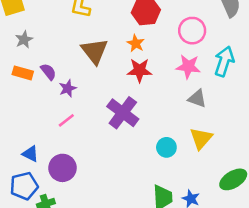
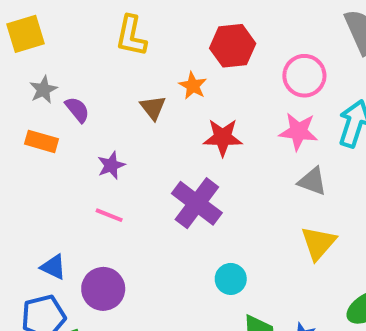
orange star: (136, 43) -> (193, 86), moved
brown triangle: (95, 51) -> (153, 108), size x0.6
purple semicircle: (48, 72) -> (77, 110), moved
pink line: (66, 120) -> (109, 215), turned 60
cyan circle: (166, 147) -> (231, 279), moved

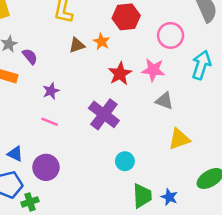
brown triangle: (153, 108) -> (77, 45), moved, turned 49
pink star: (298, 131) -> (153, 70), moved
red star: (223, 137) -> (120, 74), turned -30
gray triangle: (312, 181) -> (164, 101), moved
yellow triangle: (318, 243) -> (179, 139), turned 30

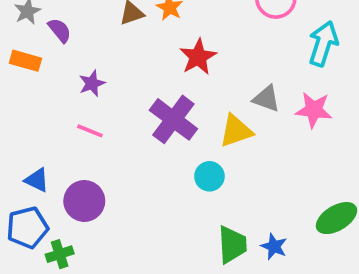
pink star: (153, 70) -> (314, 110), moved
yellow triangle: (179, 139) -> (236, 131), moved
cyan circle: (125, 161) -> (209, 176), moved

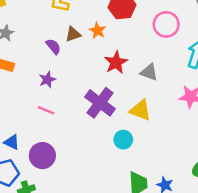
purple semicircle: (60, 30) -> (53, 47), moved
gray triangle: (266, 99) -> (149, 72), moved
yellow triangle: (236, 131) -> (140, 110), turned 40

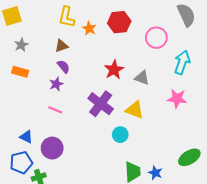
orange star: (98, 31) -> (89, 28), moved
brown triangle: (73, 34) -> (61, 46), moved
purple semicircle: (53, 47) -> (63, 67), moved

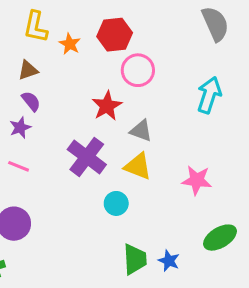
pink circle: (156, 38) -> (138, 70), moved
gray triangle: (142, 78) -> (141, 131), moved
pink star: (177, 99) -> (197, 180), moved

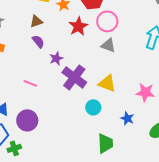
red star: (107, 106) -> (78, 26), moved
purple star: (20, 128) -> (56, 58), moved
gray triangle: (141, 131) -> (108, 45), moved
blue star: (169, 261) -> (127, 118), moved

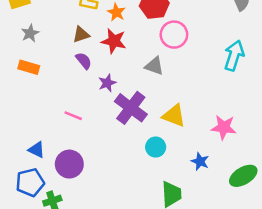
red star: (78, 26) -> (114, 41), moved, turned -30
gray triangle: (108, 45) -> (154, 66), moved

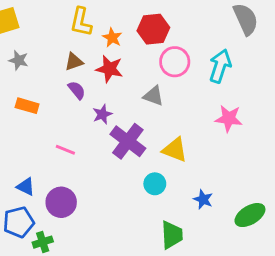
gray star: (30, 33) -> (19, 60), turned -30
cyan arrow: (234, 55) -> (220, 66), moved
orange rectangle: (29, 67) -> (27, 106), moved
pink star: (224, 127) -> (229, 119), moved

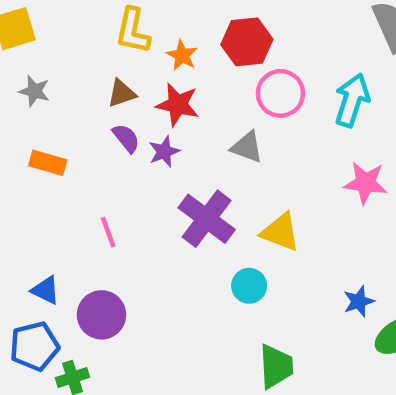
purple star: (102, 114) -> (164, 152), moved
pink line: (65, 150) -> (108, 232), turned 48
blue star: (203, 199) -> (359, 301), moved, turned 30

